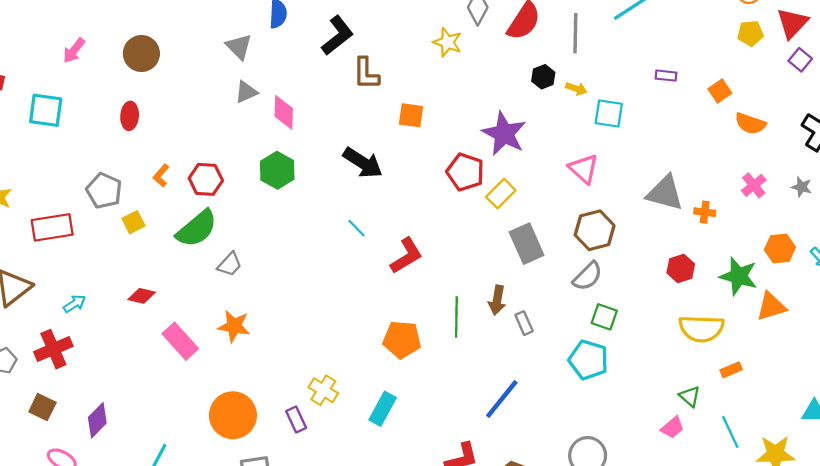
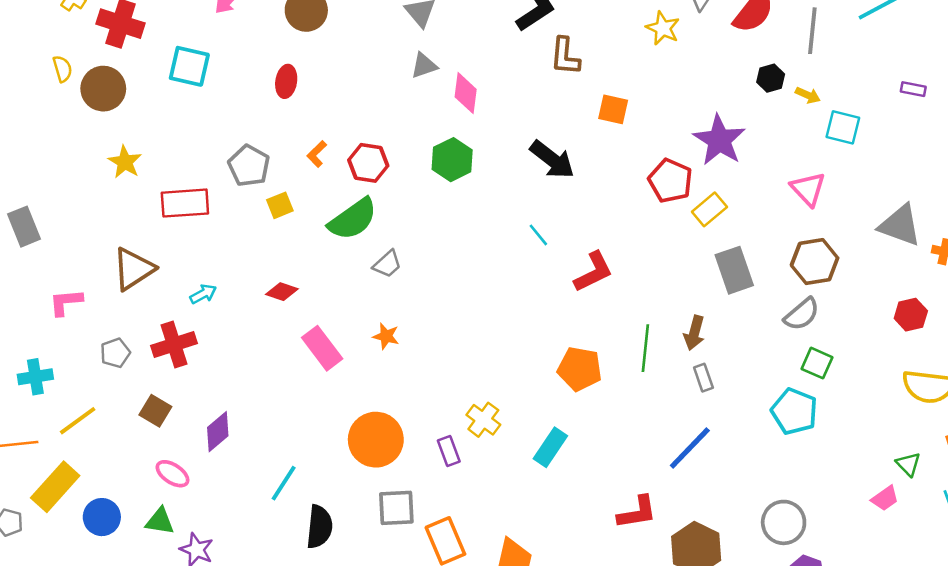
gray rectangle: (524, 323) -> (703, 378), moved
orange star: (234, 326) -> (386, 336), size x0.7

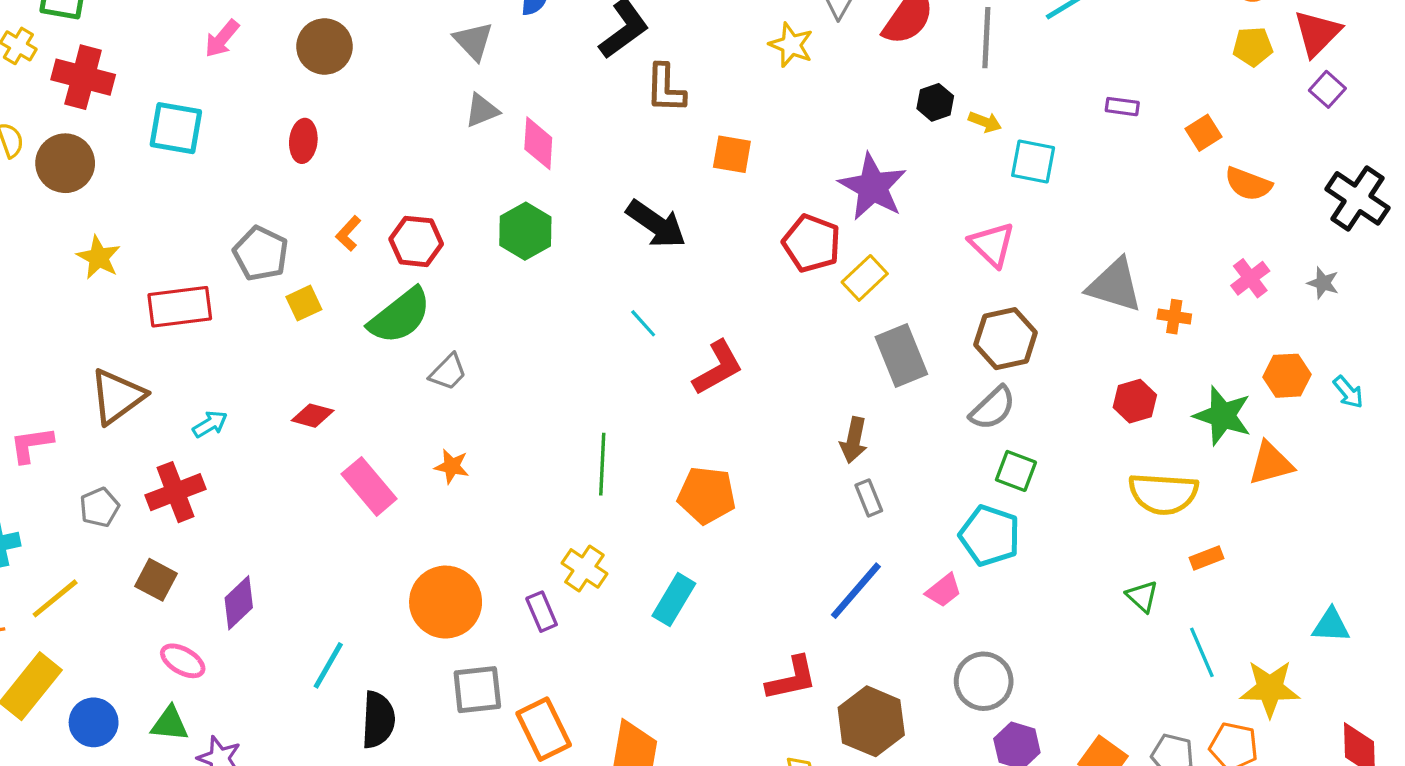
green line: (645, 348) -> (602, 464), moved
pink trapezoid: (885, 498) -> (944, 590), moved

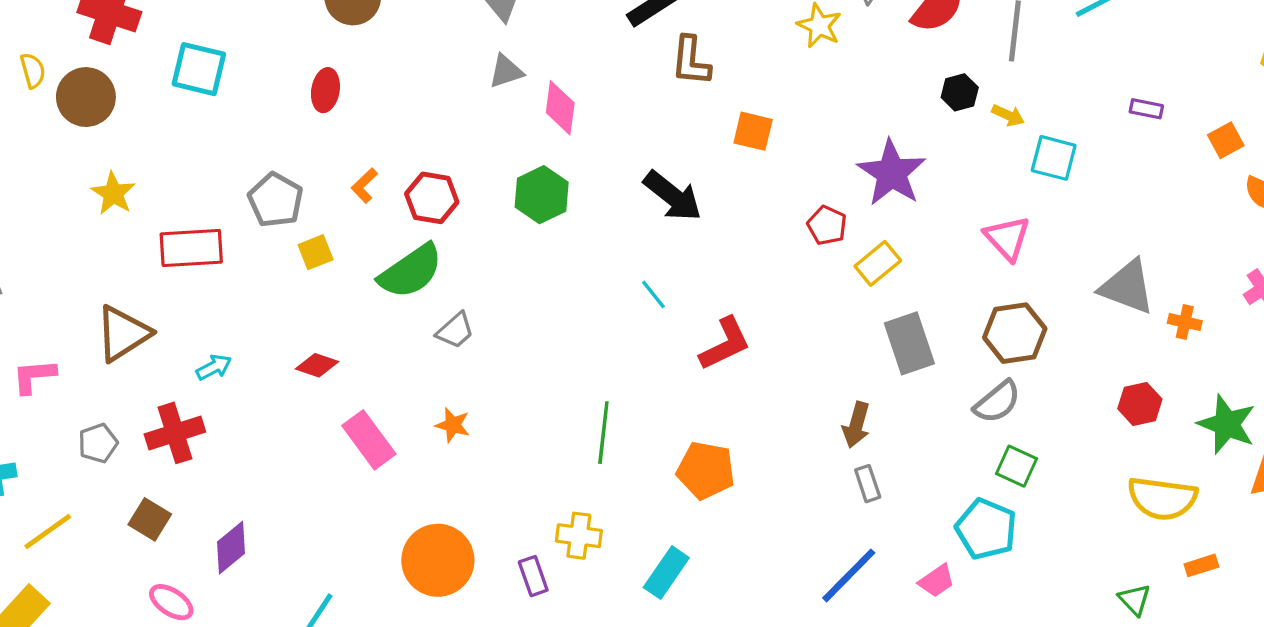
red pentagon: (812, 243) -> (827, 225), size x0.7
yellow cross: (584, 568) -> (579, 536), turned -30

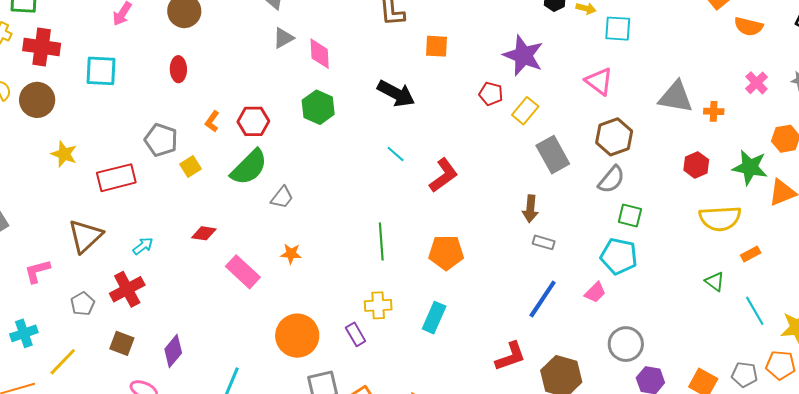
gray rectangle: (868, 484) -> (544, 242), turned -45

